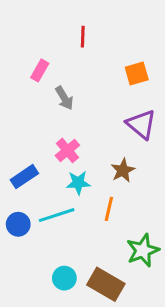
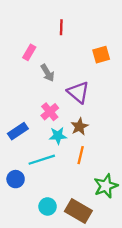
purple triangle: (141, 124) -> (78, 92), moved
brown star: (123, 170) -> (79, 127), moved
blue circle: (18, 224) -> (16, 179), moved

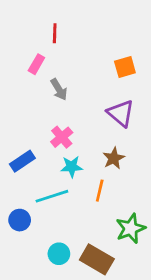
red line: (61, 27) -> (55, 33), moved
purple triangle: (78, 92) -> (121, 113), moved
brown star: (79, 127) -> (114, 158), moved

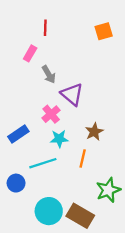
orange square: (125, 67) -> (104, 31), moved
purple triangle: (121, 113) -> (72, 94), moved
cyan circle: (59, 254) -> (49, 211), size x1.5

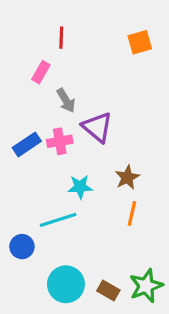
pink cross: (51, 114) -> (60, 141), moved, turned 30
blue rectangle: (18, 134) -> (27, 144), moved
orange line: (83, 159) -> (132, 214), moved
green star: (108, 190) -> (146, 286), moved
brown rectangle: (80, 216) -> (108, 291), size x0.6

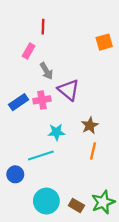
orange square: (140, 42) -> (104, 42), moved

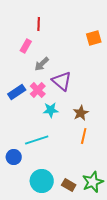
gray arrow: (46, 71) -> (42, 64), turned 77
pink cross: (42, 100) -> (38, 90), turned -35
cyan star: (56, 132) -> (51, 110), moved

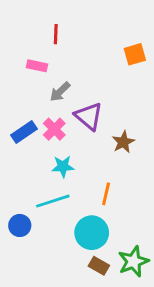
pink rectangle: (26, 46) -> (37, 66), turned 72
cyan star: (51, 110) -> (63, 167), moved
brown star: (81, 113) -> (123, 142), moved
orange line: (84, 136) -> (106, 194), moved
cyan circle: (42, 181) -> (92, 233), moved

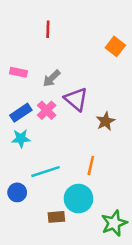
orange square: (135, 54) -> (115, 46), turned -36
pink rectangle: (37, 66) -> (18, 72), moved
cyan star: (63, 167) -> (21, 138), moved
brown rectangle: (99, 266) -> (56, 217), moved, turned -35

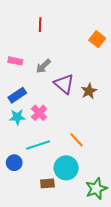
pink cross: (47, 110) -> (39, 113), moved
brown star: (106, 121) -> (89, 91), moved
orange line: (91, 165) -> (76, 140), turned -56

